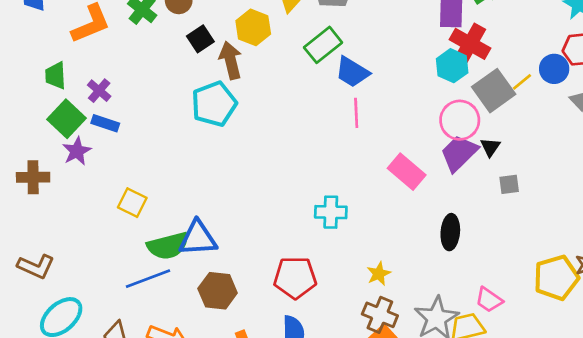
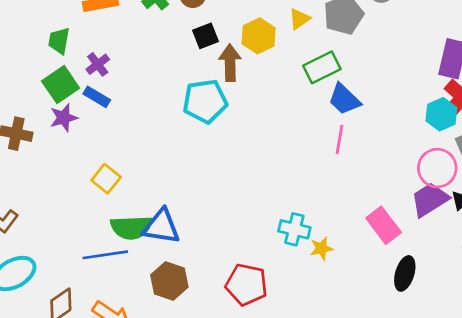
pink rectangle: (407, 172) -> (384, 225), moved
yellow star: (379, 274) -> (321, 248), moved

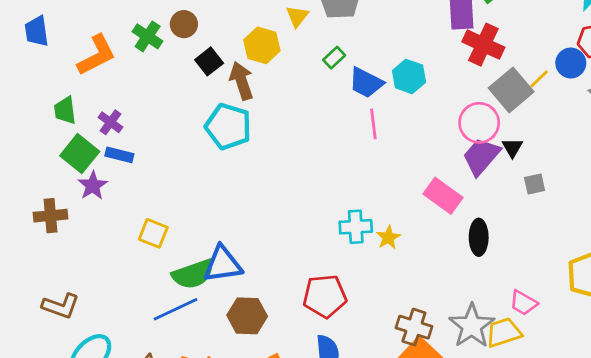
green rectangle: (322, 67) -> (334, 58), size x0.6
cyan pentagon: (205, 101) -> (228, 126), turned -30
cyan hexagon: (441, 114) -> (409, 76), moved

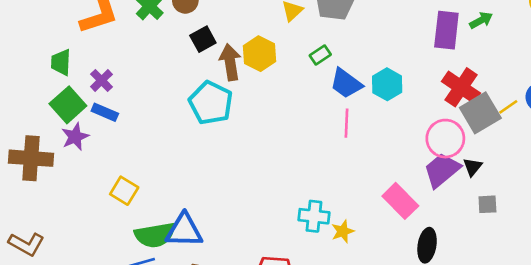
yellow hexagon: (262, 45) -> (259, 54), moved
red cross: (483, 45) -> (461, 87), moved
brown cross: (50, 216) -> (31, 158), size x1.4

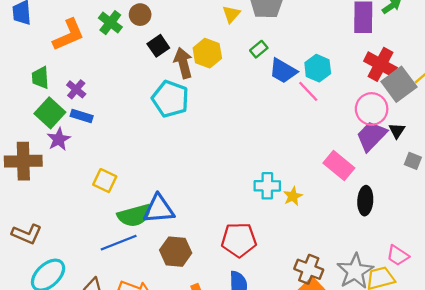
pink line: (347, 123) -> (308, 91), moved, turned -40
gray square: (487, 204) -> (413, 161), turned 30

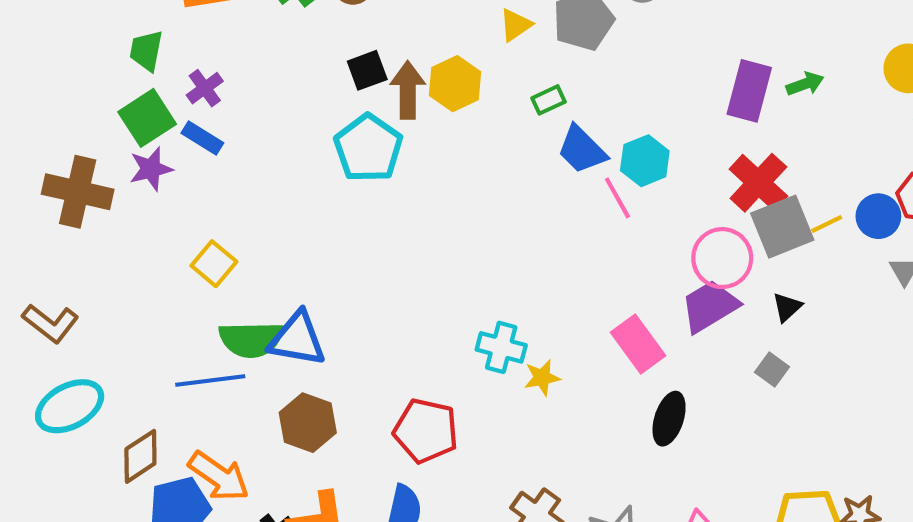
black square: (158, 46) -> (367, 70), moved
black triangle: (397, 131) -> (787, 307), moved

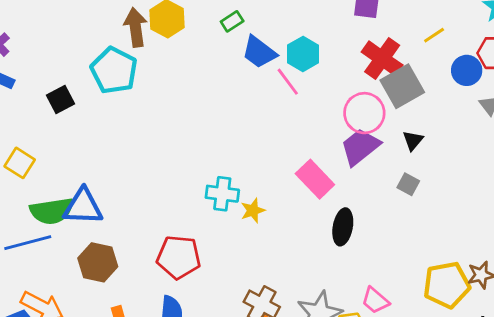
black square: (367, 70) -> (60, 99), moved
yellow line: (827, 224) -> (434, 35), moved

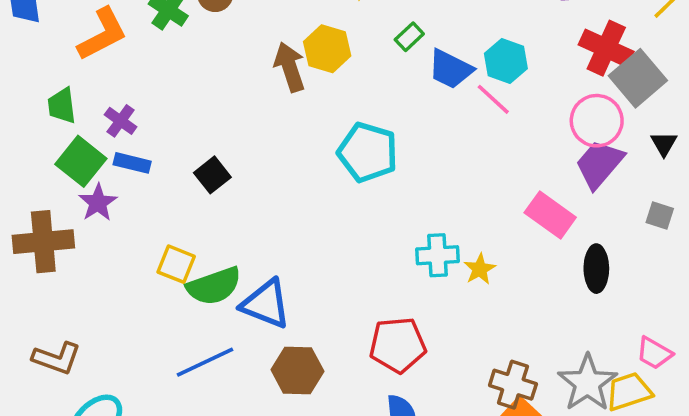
cyan pentagon: (114, 70) -> (368, 152), moved
gray square: (408, 184) -> (660, 215), moved
blue triangle: (83, 207) -> (266, 304), turned 30
green semicircle: (52, 211) -> (214, 286), moved

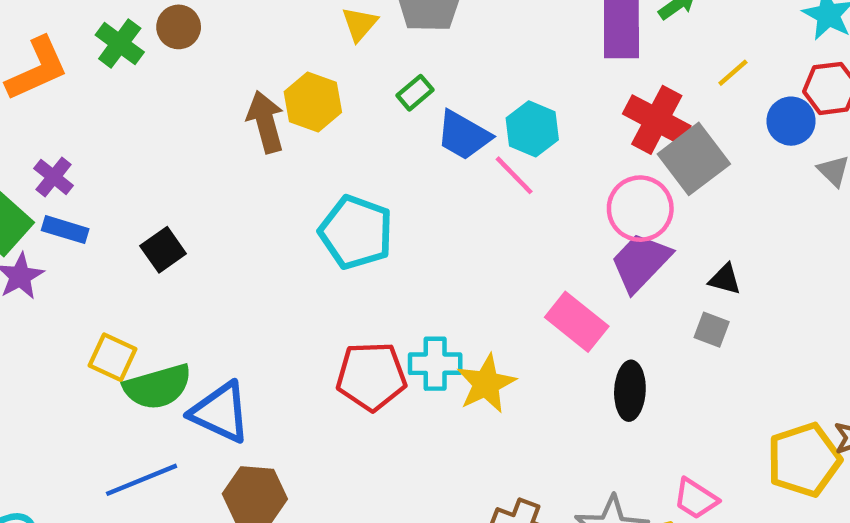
black triangle: (664, 144) -> (725, 279), moved, turned -48
yellow star: (480, 269) -> (486, 384), size x1.5
red pentagon: (398, 345) -> (371, 376), moved

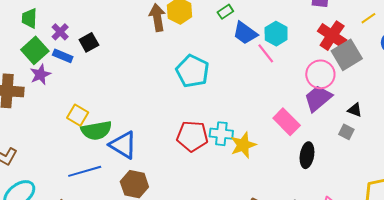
black square: (163, 250) -> (89, 42), moved

